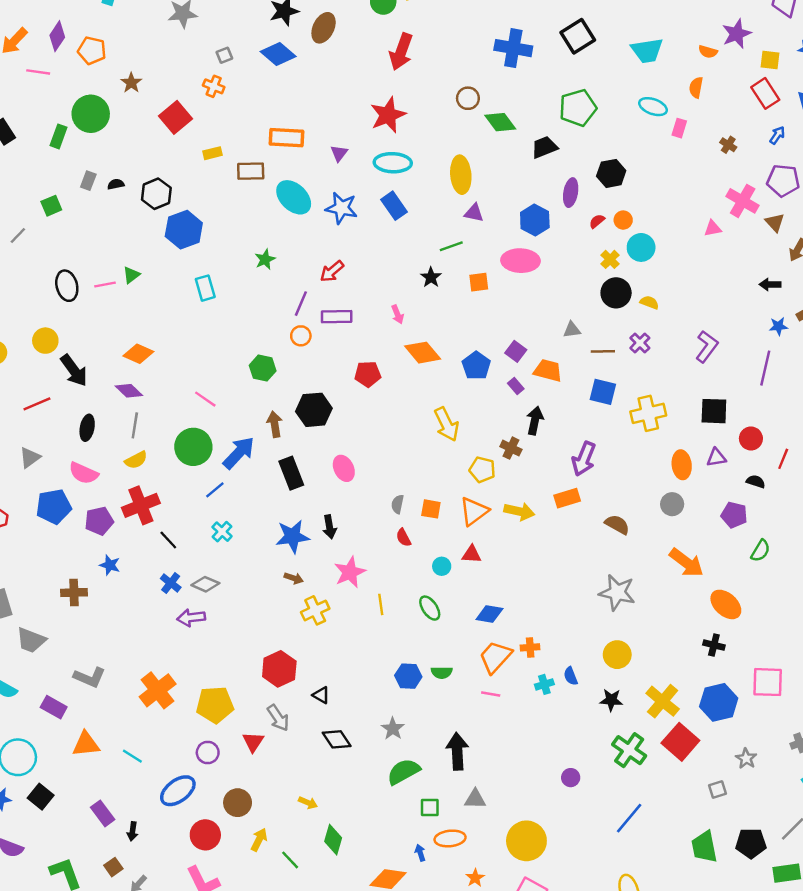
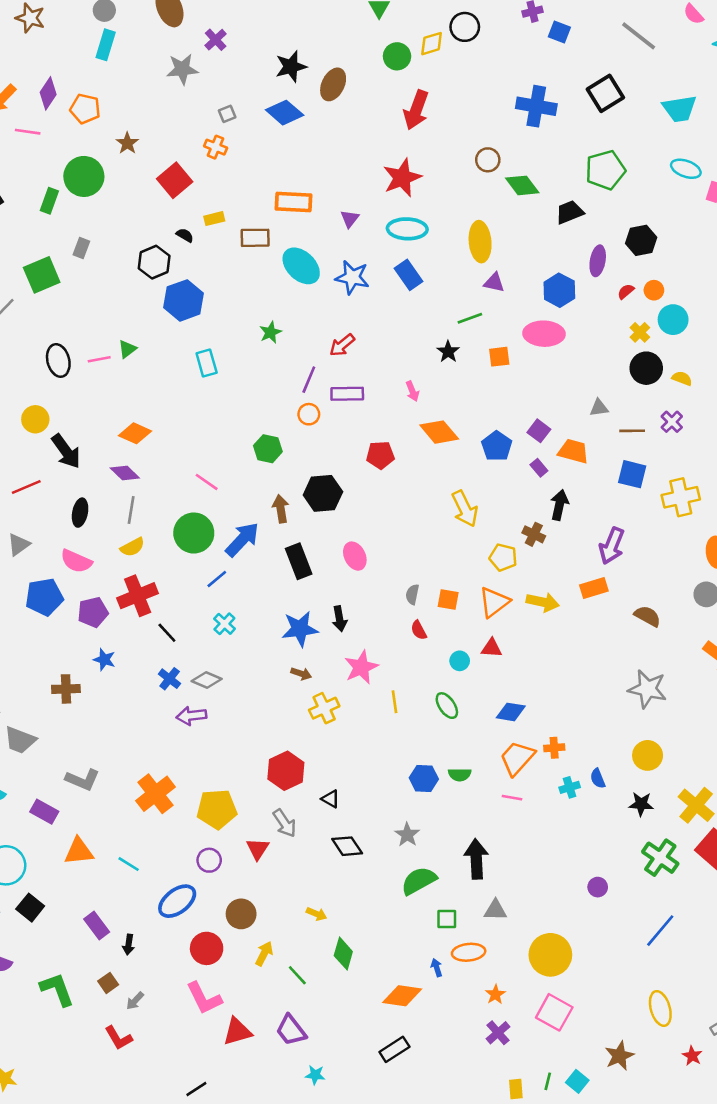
black semicircle: (116, 184) -> (185, 235), moved, turned 42
green square: (51, 206) -> (42, 275), size x1.6

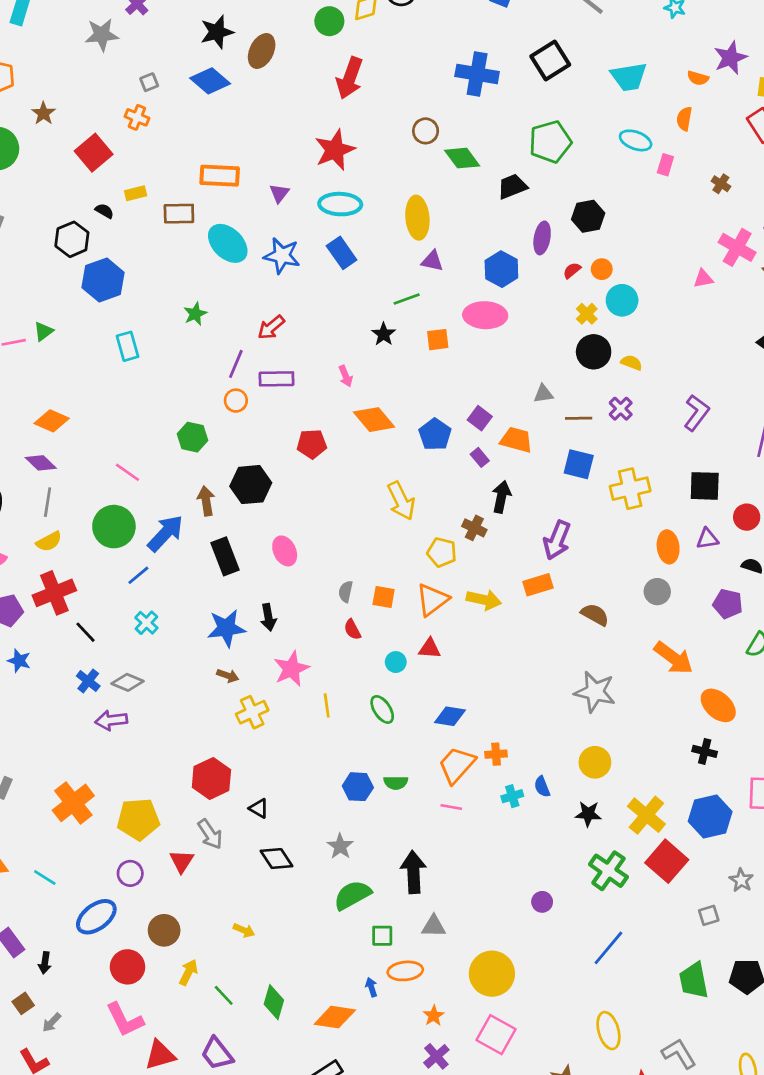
green diamond: (343, 954) -> (274, 1002), moved

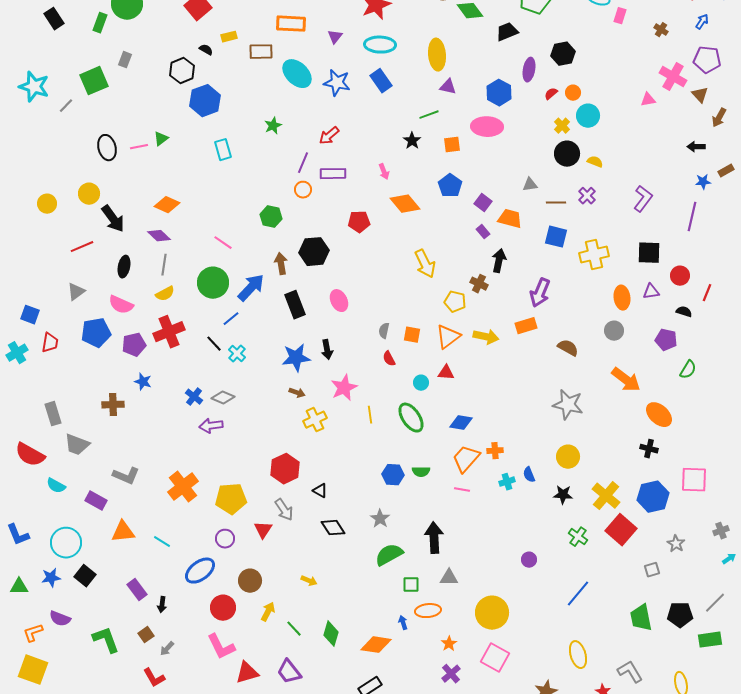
blue pentagon: (435, 434) -> (450, 186), moved
black line: (85, 632) -> (214, 344), moved
green ellipse: (382, 709) -> (411, 418), size x1.4
green cross: (608, 871) -> (578, 537), size x0.7

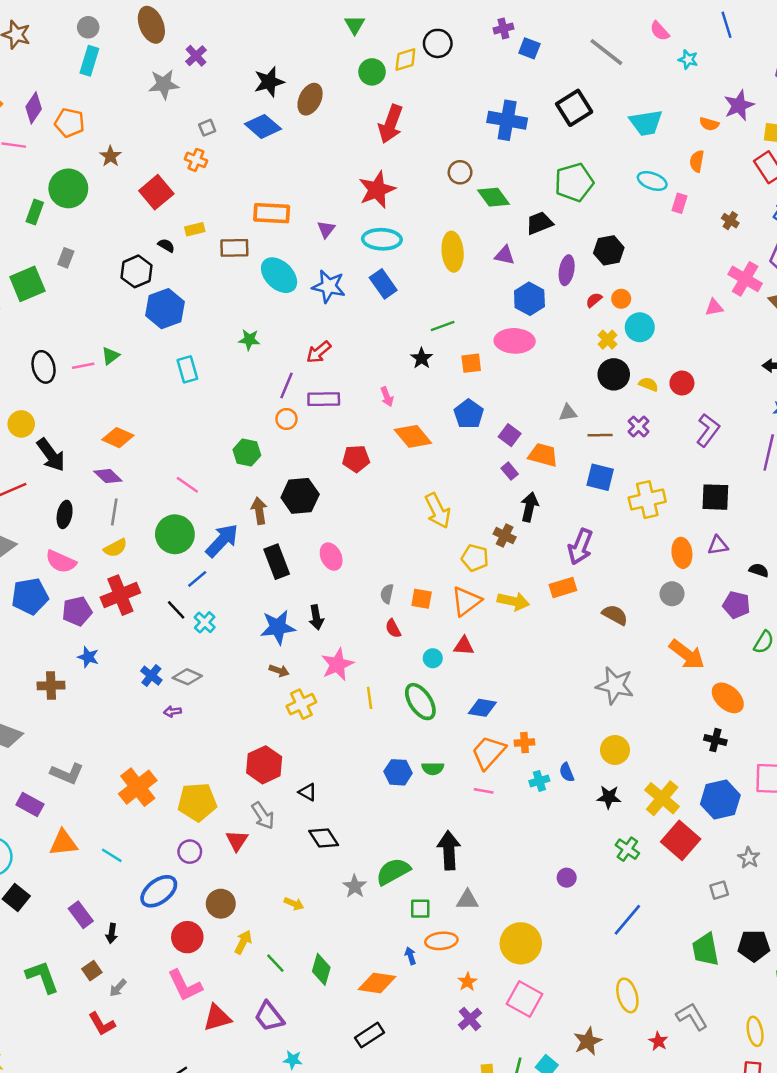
purple triangle: (448, 87) -> (505, 255), moved
green star: (273, 126) -> (249, 340), turned 30
red circle: (680, 276) -> (682, 383), moved
purple arrow: (211, 426) -> (172, 712), size x0.6
gray star: (380, 519) -> (355, 886), moved

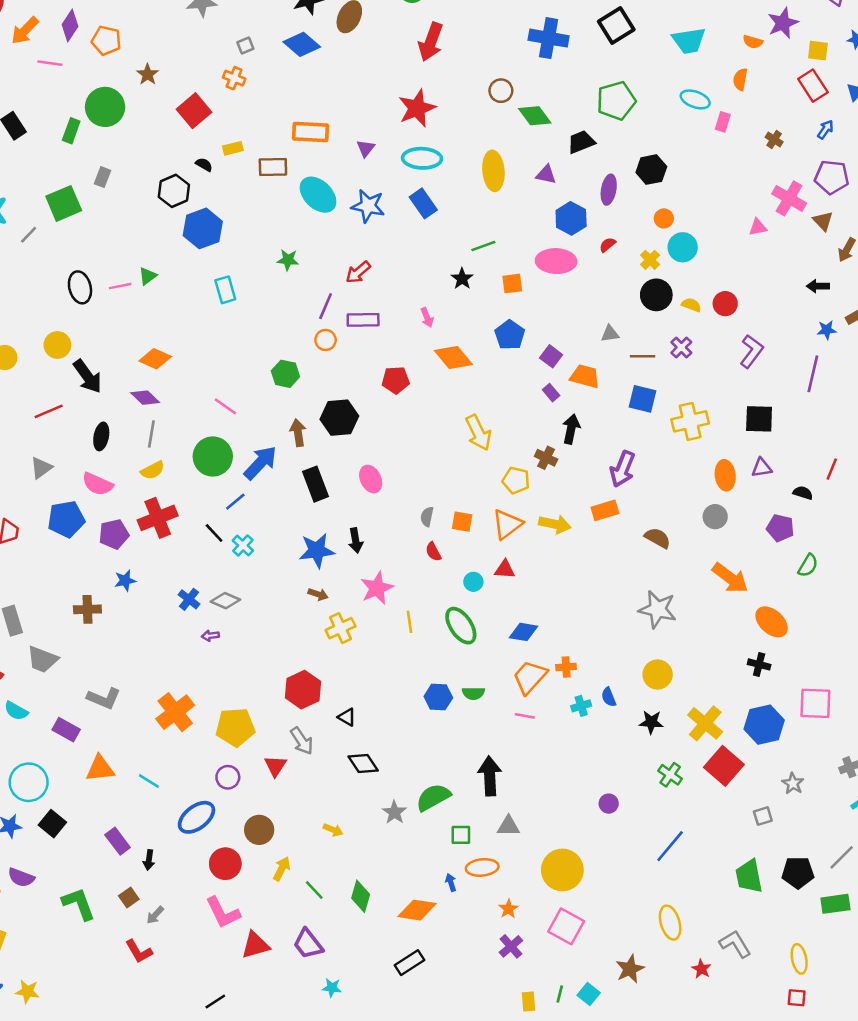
red semicircle: (594, 300) -> (607, 245), moved
blue star: (88, 657) -> (125, 581), turned -30

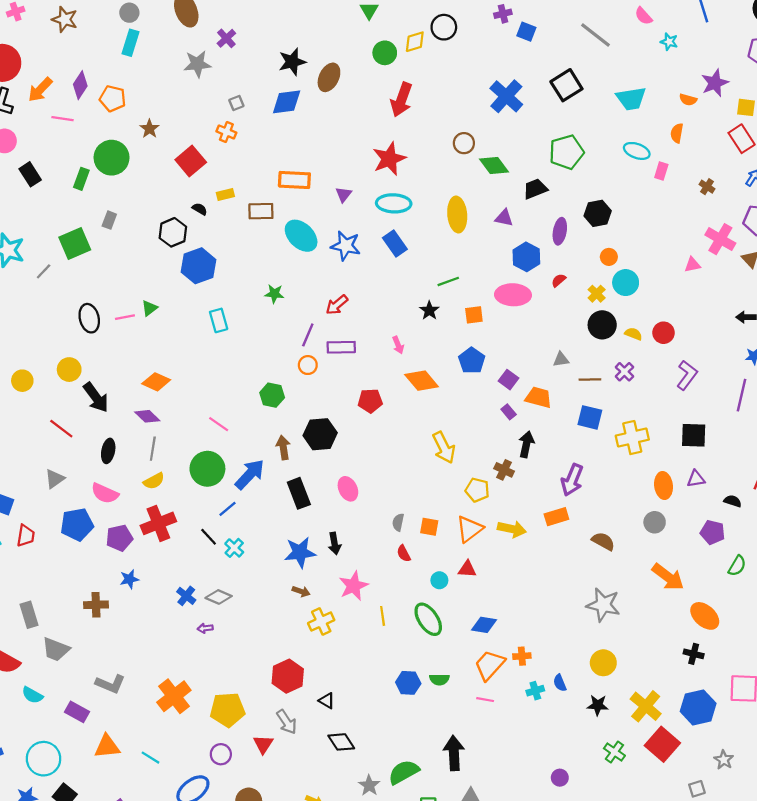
blue cross: (549, 38) -> (506, 96), turned 32
blue diamond: (302, 44) -> (287, 102), turned -48
red line: (49, 411) -> (61, 429), turned 60

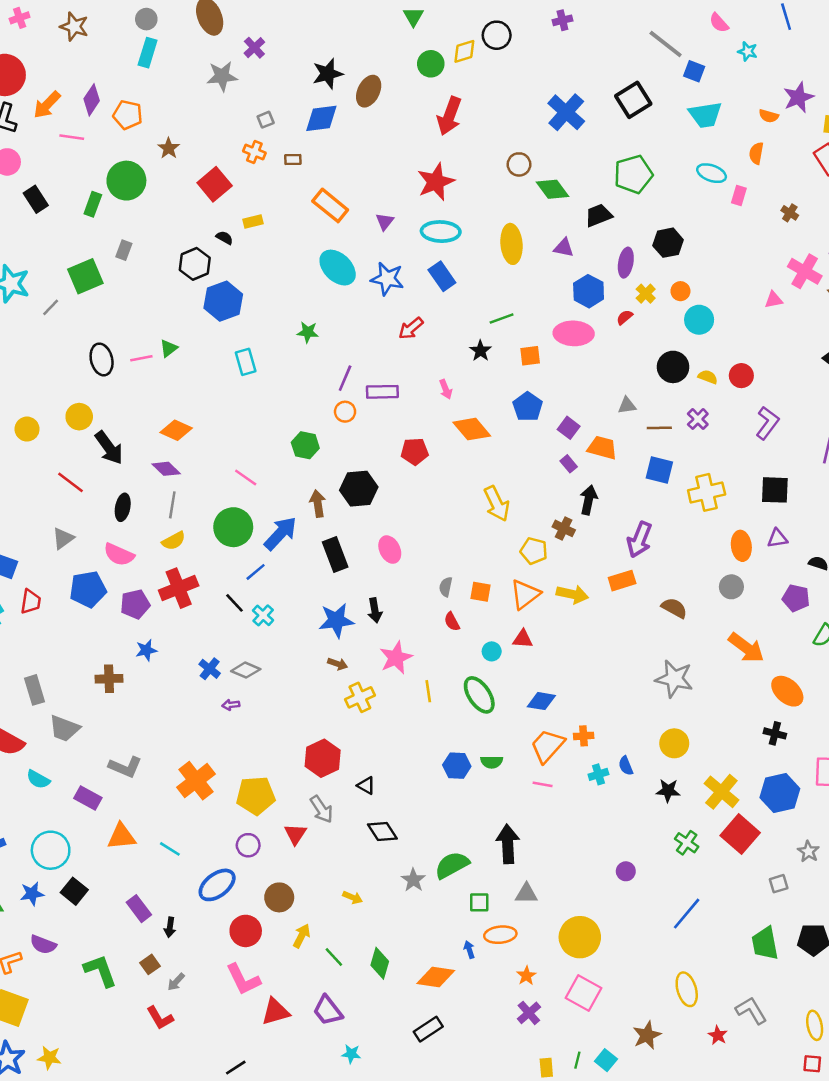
blue square: (526, 32) -> (694, 71), moved
orange rectangle: (294, 180) -> (330, 205), turned 36
brown rectangle: (261, 211) -> (293, 159), moved, size x0.6
yellow cross: (597, 294) -> (646, 294), moved
red arrow: (337, 305) -> (411, 328), moved

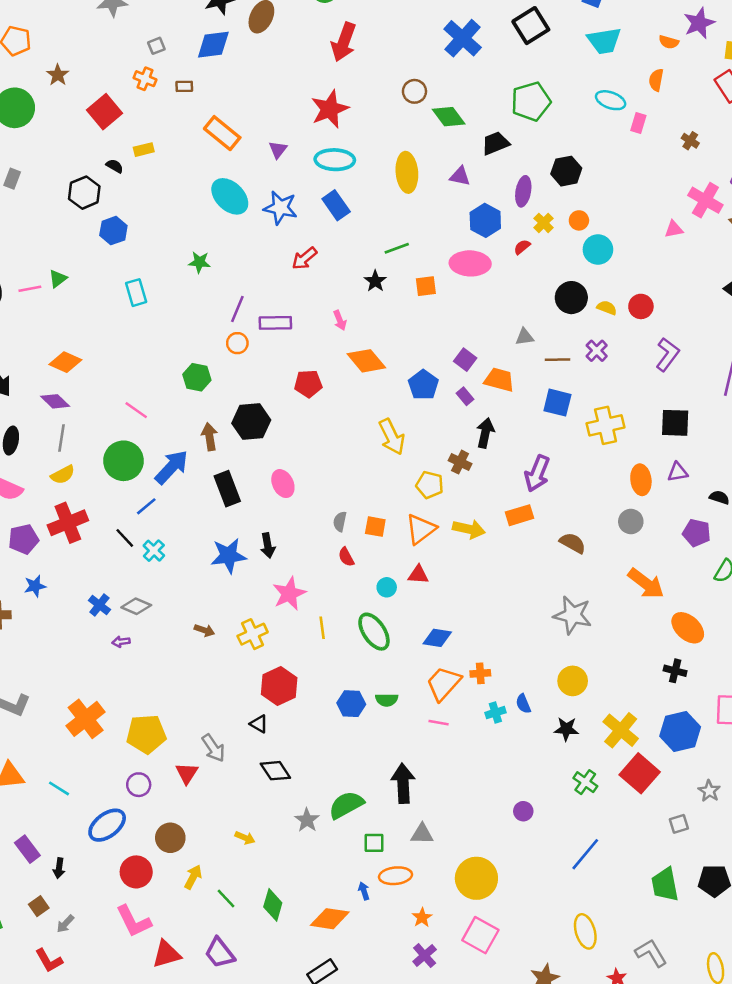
blue hexagon: (223, 301) -> (113, 231), size x0.7
blue pentagon: (528, 407) -> (423, 385), moved
brown arrow: (338, 664) -> (204, 630), moved
red hexagon: (323, 758) -> (279, 686), moved

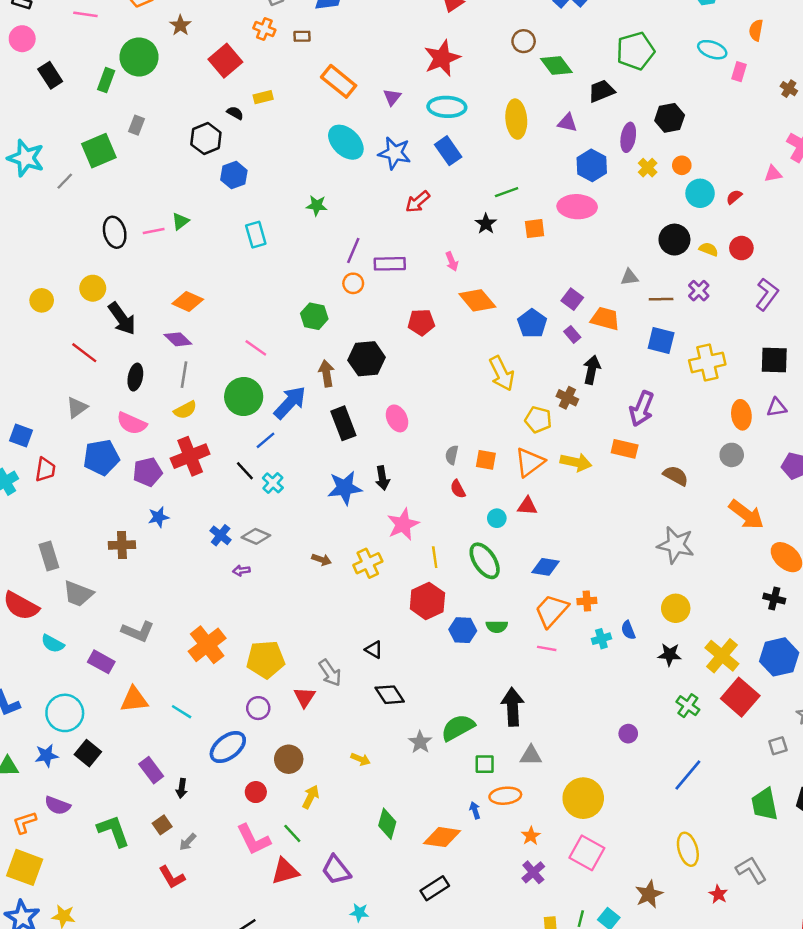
red semicircle: (522, 247) -> (734, 197), moved
orange rectangle: (519, 515) -> (625, 449), turned 30
red hexagon: (279, 686) -> (427, 601), moved
red circle: (136, 872) -> (256, 792), size x0.7
green line: (226, 899) -> (292, 833), moved

